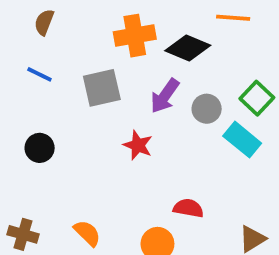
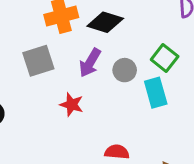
cyan rectangle: (242, 140) -> (156, 93), turned 40

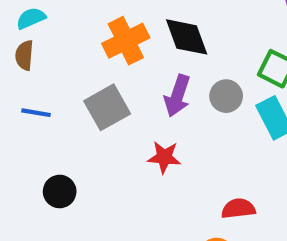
black diamond: (105, 22) -> (187, 37), turned 64

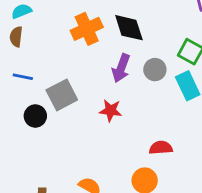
gray square: (107, 107) -> (62, 95), moved
black circle: (60, 191) -> (35, 116), moved

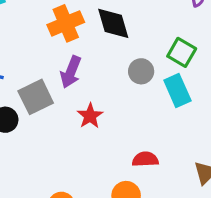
purple arrow: (121, 68) -> (71, 72), moved
red star: (111, 110) -> (90, 116), turned 30

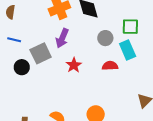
green square: (182, 52) -> (130, 27), turned -30
red semicircle: (145, 159) -> (110, 66), moved

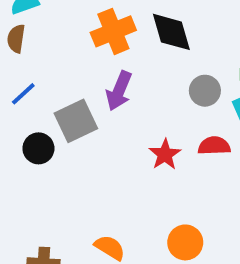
blue line: (14, 40) -> (23, 94), turned -56
red star: (74, 65) -> (165, 154), moved

